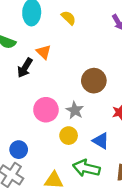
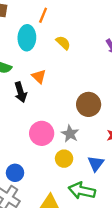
black arrow: (25, 68) -> (21, 92), turned -48
blue triangle: (101, 141) -> (96, 164), turned 36

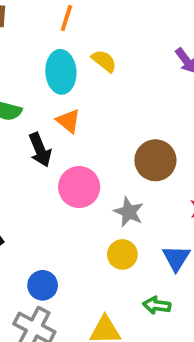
cyan ellipse: (27, 38) -> (61, 72), moved
pink circle: (42, 133) -> (79, 187), moved
green arrow: (82, 191) -> (157, 305), size x0.6

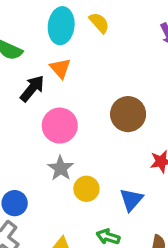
black arrow: (40, 150) -> (32, 88), turned -128
gray star: (129, 212) -> (61, 168), moved

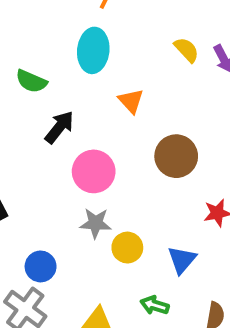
yellow semicircle: (99, 23) -> (187, 50), moved
orange triangle: (60, 68) -> (131, 101), moved
gray star: (61, 168) -> (96, 223), turned -30

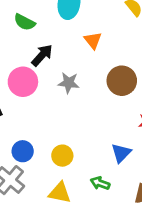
pink circle: (94, 171) -> (23, 82), moved
gray star: (96, 223) -> (69, 83), moved
yellow circle: (127, 248) -> (62, 156), moved

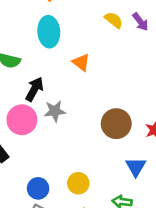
brown circle: (122, 81) -> (116, 124), moved
gray star: (69, 83) -> (55, 111), moved

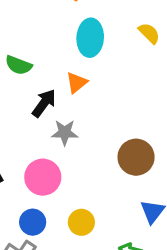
cyan ellipse: (49, 32) -> (90, 38), moved
orange triangle: (81, 62) -> (77, 83), moved, turned 36
pink circle: (22, 120) -> (43, 177), moved

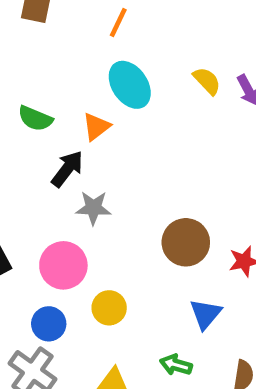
cyan ellipse: (90, 38) -> (130, 85), turned -39
orange triangle: (77, 83) -> (96, 127), moved
yellow circle: (81, 222) -> (109, 308), moved

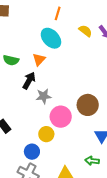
orange line: (118, 22) -> (58, 13), moved
pink circle: (63, 265) -> (61, 117), moved
yellow circle: (109, 308) -> (46, 134), moved

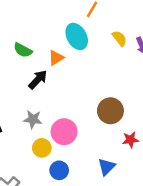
gray star: (44, 96) -> (33, 119), moved
brown circle: (88, 105) -> (110, 111), moved
blue circle: (32, 152) -> (59, 170), moved

